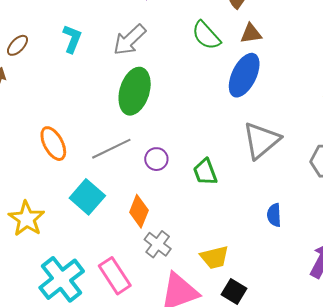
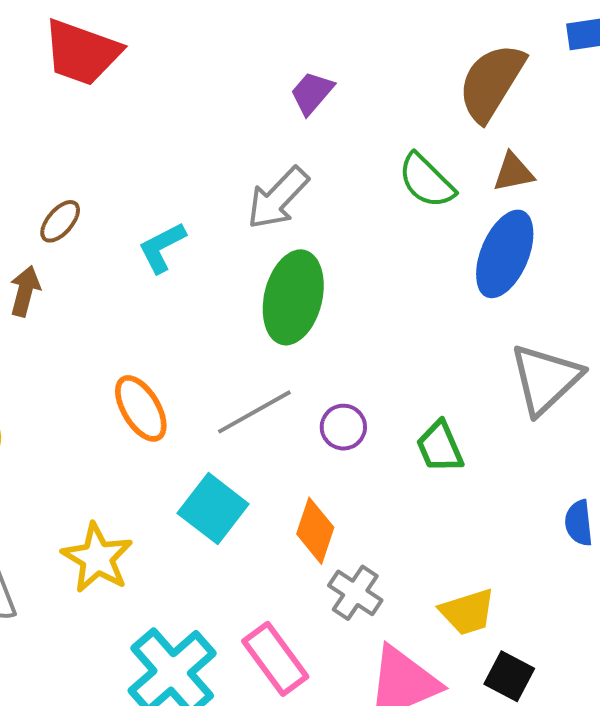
cyan L-shape: (72, 39) -> (162, 247), moved, turned -136

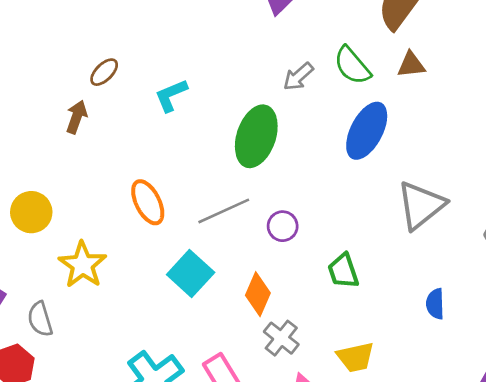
gray arrow: (278, 198) -> (298, 77), moved, size x0.7
blue ellipse: (505, 254) -> (367, 131), moved
green trapezoid: (440, 447) -> (343, 271), moved
yellow star: (97, 558) -> (83, 265), moved

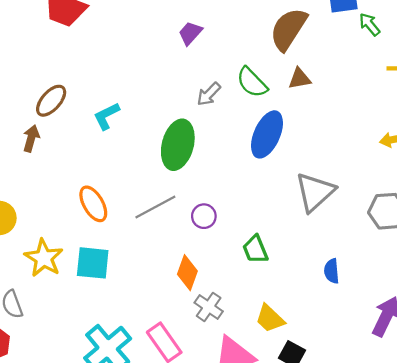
brown ellipse: (104, 72) -> (51, 101), size x1.4
cyan square: (191, 274) -> (93, 263), moved, turned -33
yellow trapezoid: (355, 357) -> (270, 319), turned 60

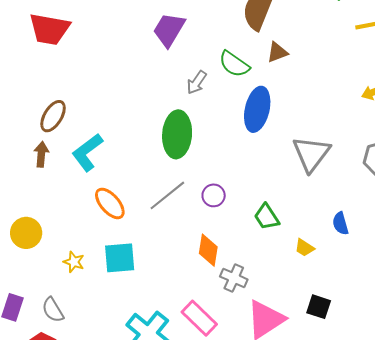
purple trapezoid: (190, 33) -> (169, 30), size x1.5
cyan L-shape: (107, 116) -> (87, 152), moved, size x1.4
yellow star: (44, 258) -> (74, 262), size x0.6
yellow trapezoid: (270, 319) -> (304, 248), moved, size x0.7

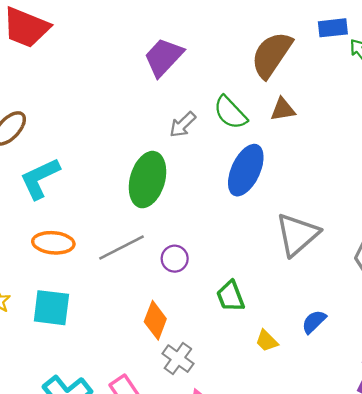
orange ellipse: (110, 203) -> (53, 243), turned -56
blue semicircle: (340, 223) -> (314, 322), turned 50

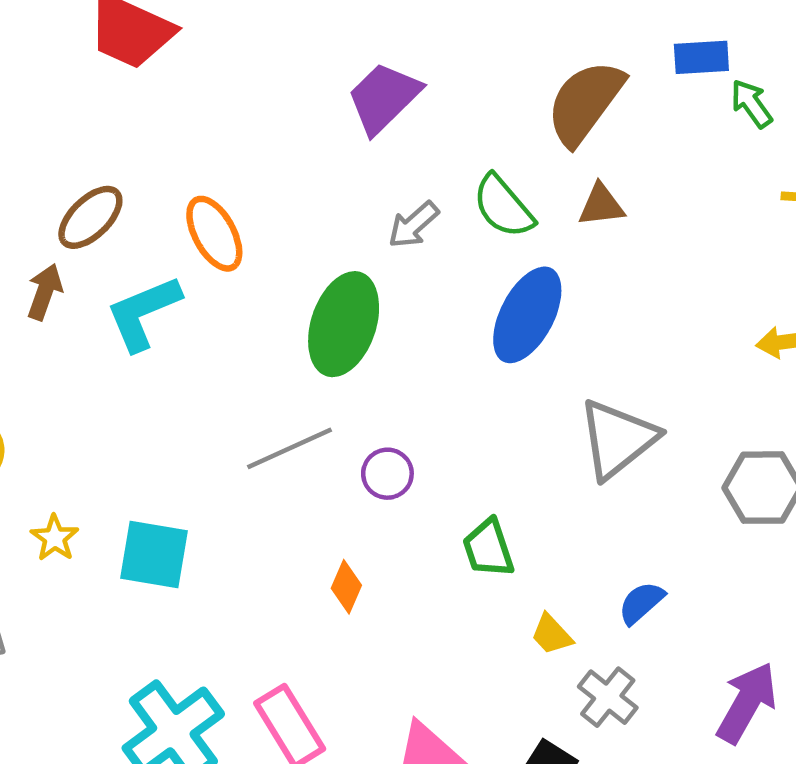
orange ellipse: (53, 243) -> (214, 234), moved, turned 54
orange diamond: (155, 320) -> (346, 587), size x0.7
gray cross: (178, 359) -> (608, 697), moved

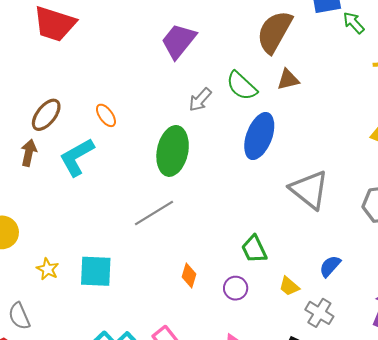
orange ellipse: (214, 234) -> (106, 115), size x0.7
gray triangle: (618, 439) -> (309, 190), turned -36
purple circle: (387, 474) -> (236, 288), moved

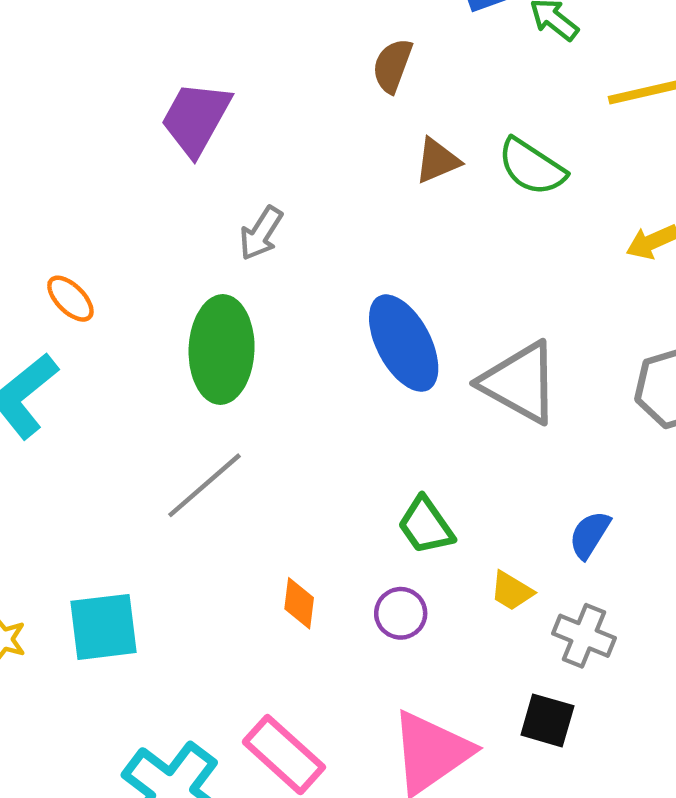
brown semicircle: (275, 32) -> (392, 66), size x0.6
green semicircle: (242, 86) -> (532, 167), moved
blue ellipse: (259, 136) -> (404, 343), moved, turned -39

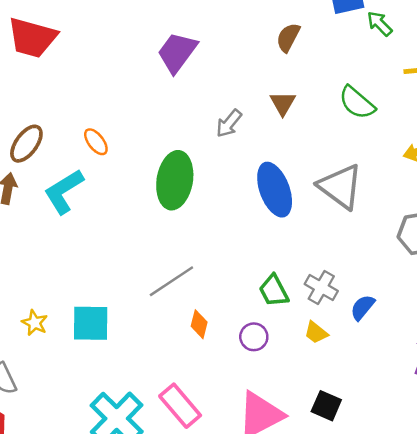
brown triangle: (437, 161) -> (283, 103), moved, turned -44
gray arrow: (261, 233) -> (229, 123), moved
gray triangle: (520, 383) -> (340, 187), moved
gray line: (205, 485) -> (171, 281), moved
gray cross: (584, 636) -> (321, 287), moved

